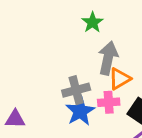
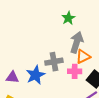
blue star: (80, 111) -> (36, 75), moved

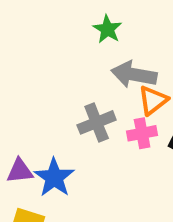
gray arrow: (77, 42) -> (134, 74), turned -85
blue star: (36, 75) -> (54, 178), moved

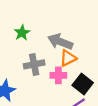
green star: (107, 29) -> (22, 33), moved

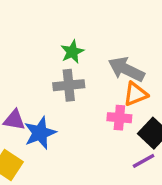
gray cross: (34, 64) -> (69, 85), moved

